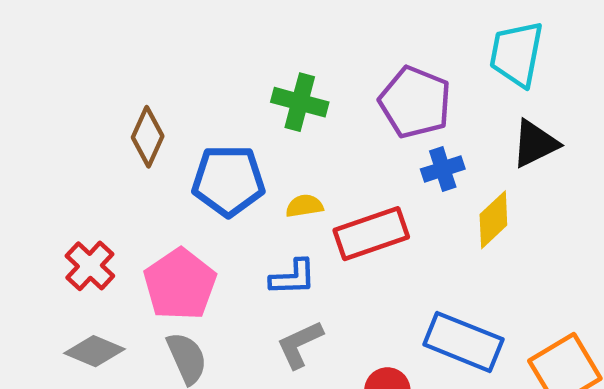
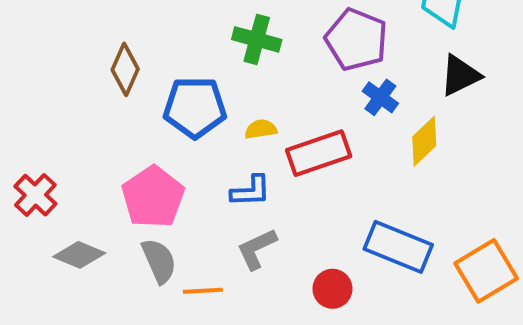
blue cross: (443, 169) -> (380, 97), turned -36
red cross: (90, 266) -> (35, 195), moved

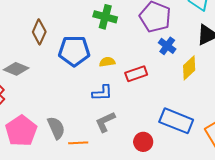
red rectangle: (319, 153) -> (136, 74), size x0.7
pink pentagon: (153, 197) -> (21, 131), moved
gray diamond: (79, 255) -> (16, 69), moved

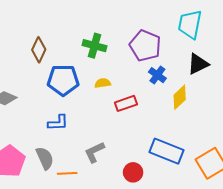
brown diamond: (39, 32) -> (39, 50), moved
yellow semicircle: (107, 62) -> (103, 83), moved
blue L-shape: (102, 93) -> (58, 123), moved

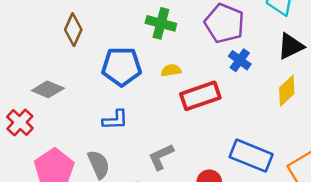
brown diamond: (39, 50) -> (73, 30), moved
yellow diamond: (180, 97) -> (287, 91), moved
red rectangle: (126, 103) -> (200, 96), size x1.4

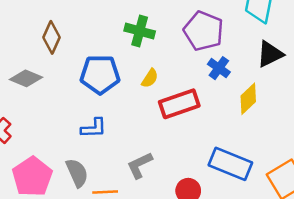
yellow semicircle: (171, 70) -> (150, 78), turned 132
gray diamond: (48, 89) -> (26, 78), moved
yellow diamond: (287, 91) -> (248, 99), moved

